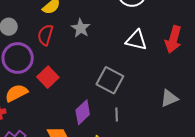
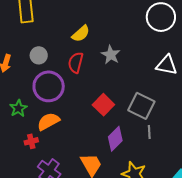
red square: (48, 77) -> (103, 105), moved
gray line: (117, 114) -> (149, 132), moved

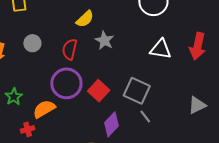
yellow semicircle: (81, 34) -> (85, 19), moved
purple circle: (49, 86) -> (66, 83), moved
gray line: (149, 132) -> (145, 116), turned -32

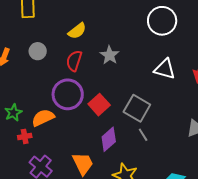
yellow semicircle: (85, 19) -> (77, 31), moved
green star: (14, 97) -> (13, 113), moved

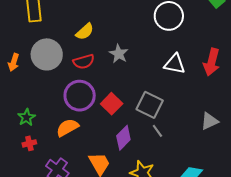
gray circle: (38, 51) -> (47, 54), size x1.8
red semicircle: (74, 61) -> (84, 62), turned -120
orange semicircle: (43, 118) -> (67, 128), moved
red cross: (25, 136) -> (29, 143), moved

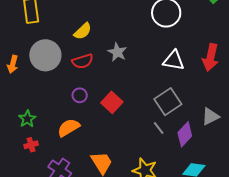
purple circle: (80, 96) -> (80, 95), size x0.5
gray square: (150, 105) -> (168, 102), moved, turned 32
purple diamond: (123, 138) -> (185, 134), moved

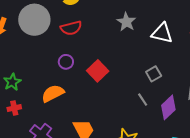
gray star: (117, 52) -> (126, 22), moved
gray square: (168, 102) -> (154, 74), size x0.6

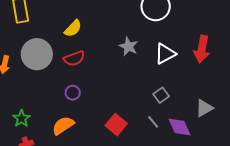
white triangle: (162, 33) -> (165, 54), turned -35
red square: (98, 71) -> (116, 125), moved
purple diamond: (168, 107) -> (180, 127), turned -65

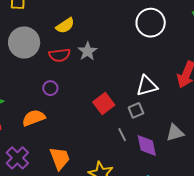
gray star: (128, 46) -> (87, 51), moved
white triangle: (165, 54) -> (147, 86), moved
red square: (116, 125) -> (104, 103), moved

